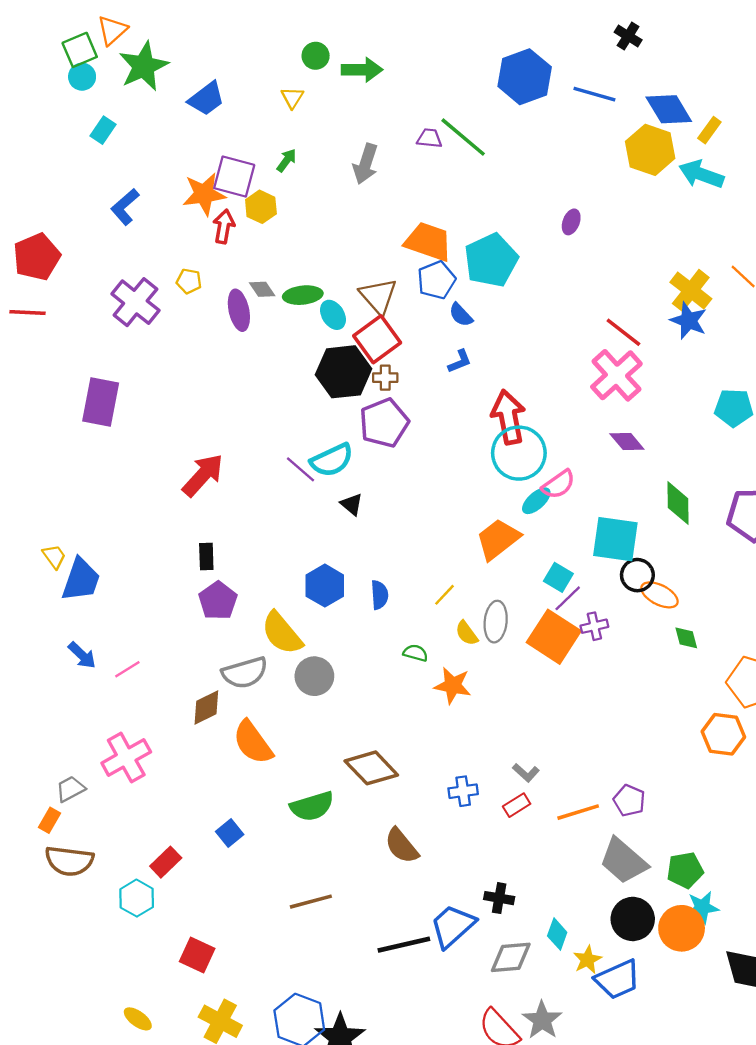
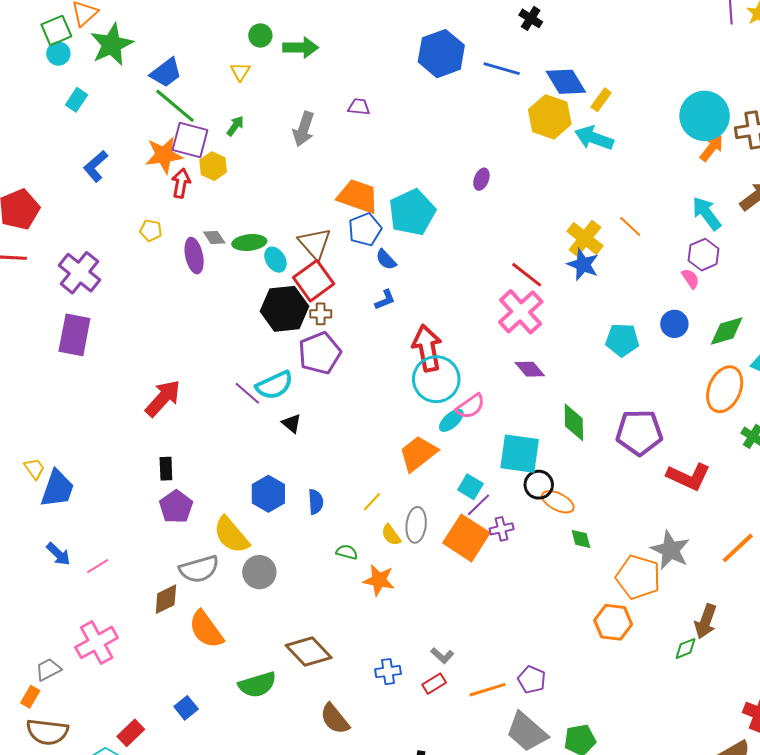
green line: (463, 137) -> (175, 106), moved
purple cross: (135, 302) -> (79, 273), moved

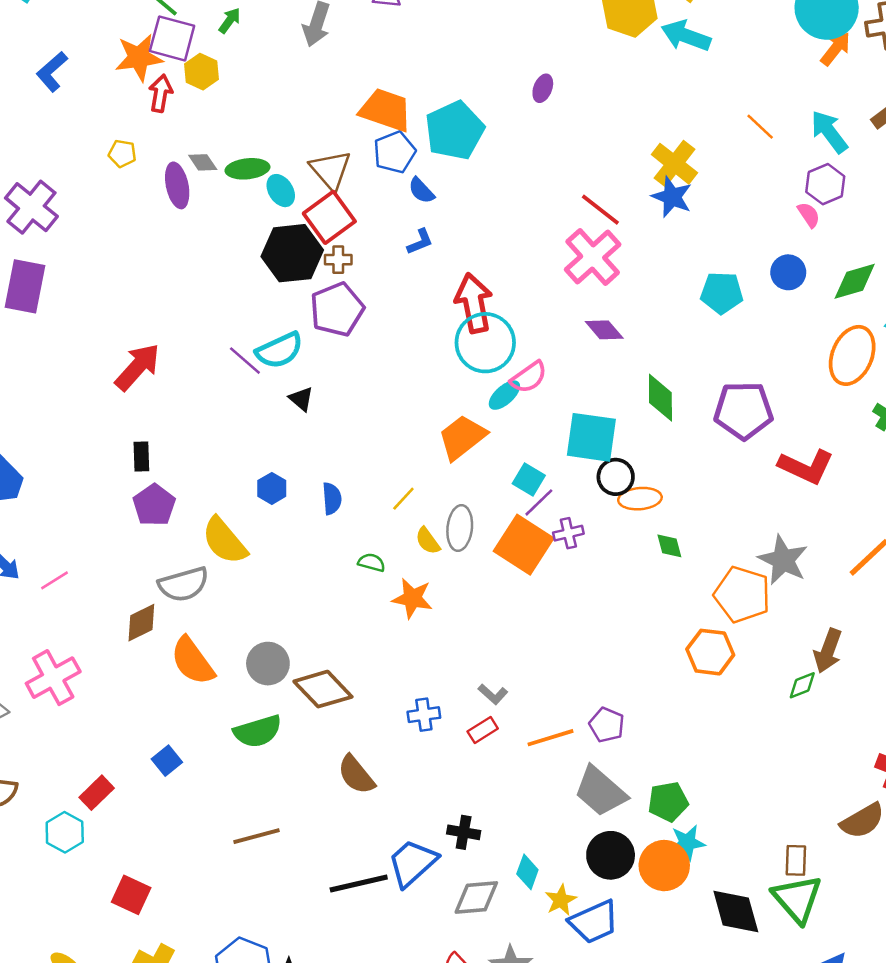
orange line: (630, 226) -> (760, 127), moved
blue hexagon: (268, 494) -> (272, 488), size x0.7
orange ellipse: (558, 502) -> (640, 499), turned -32
gray circle: (259, 572) -> (268, 664), moved

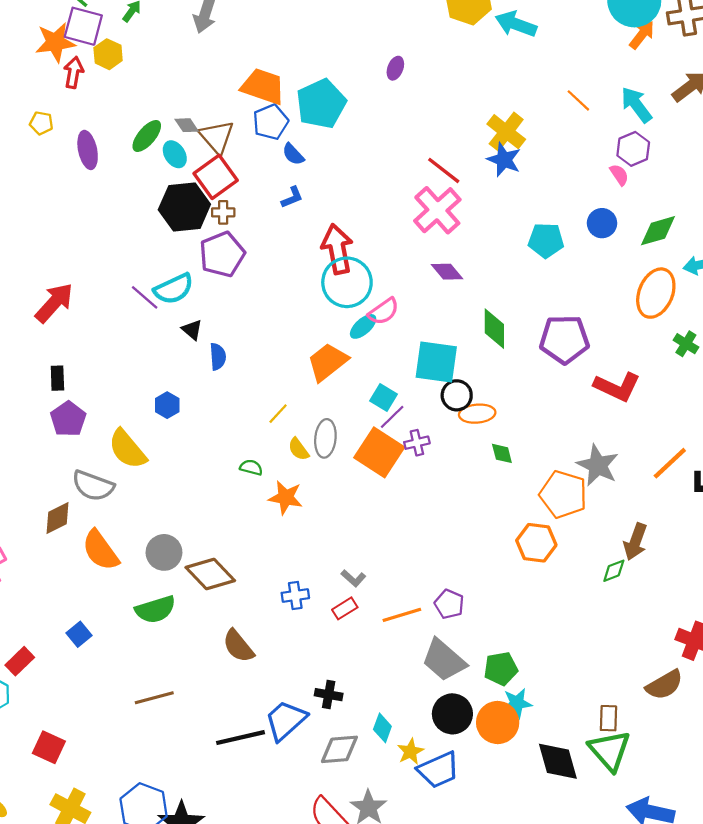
gray diamond: (203, 162) -> (187, 125), moved
green ellipse: (247, 169) -> (147, 136), turned -44
blue semicircle: (332, 499) -> (218, 357), moved
gray semicircle: (184, 584) -> (93, 486), turned 36

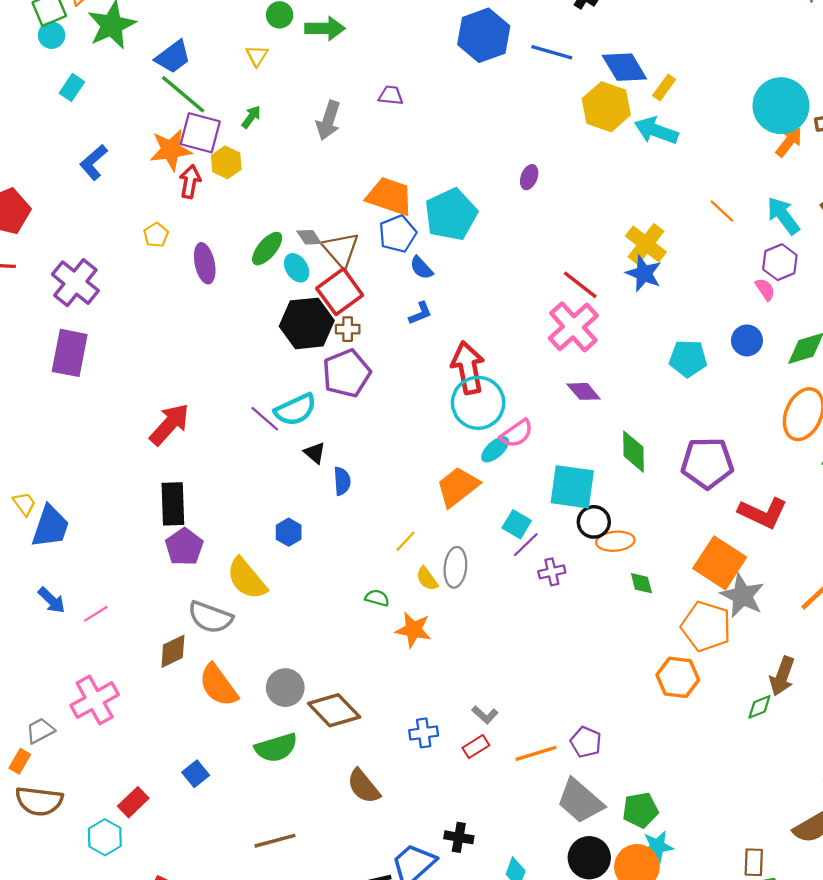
yellow pentagon: (41, 123) -> (156, 235), turned 30
black rectangle: (57, 378) -> (173, 504), size x1.6
orange square: (379, 452) -> (720, 563), moved

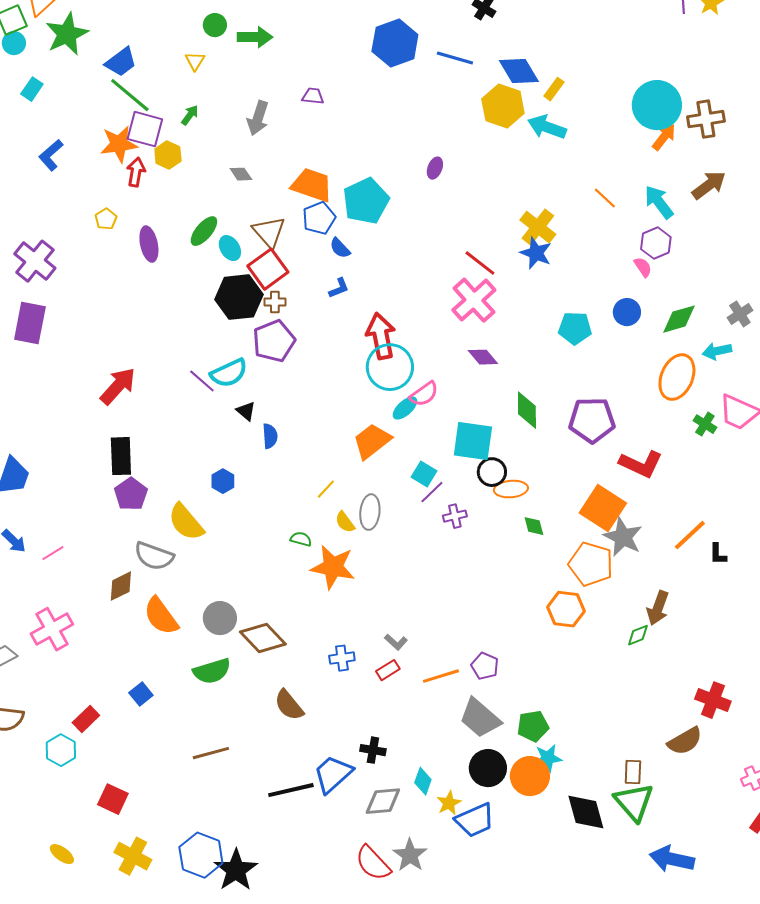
gray diamond: (309, 237) -> (241, 174), moved
orange star: (413, 630) -> (333, 567), size x1.4

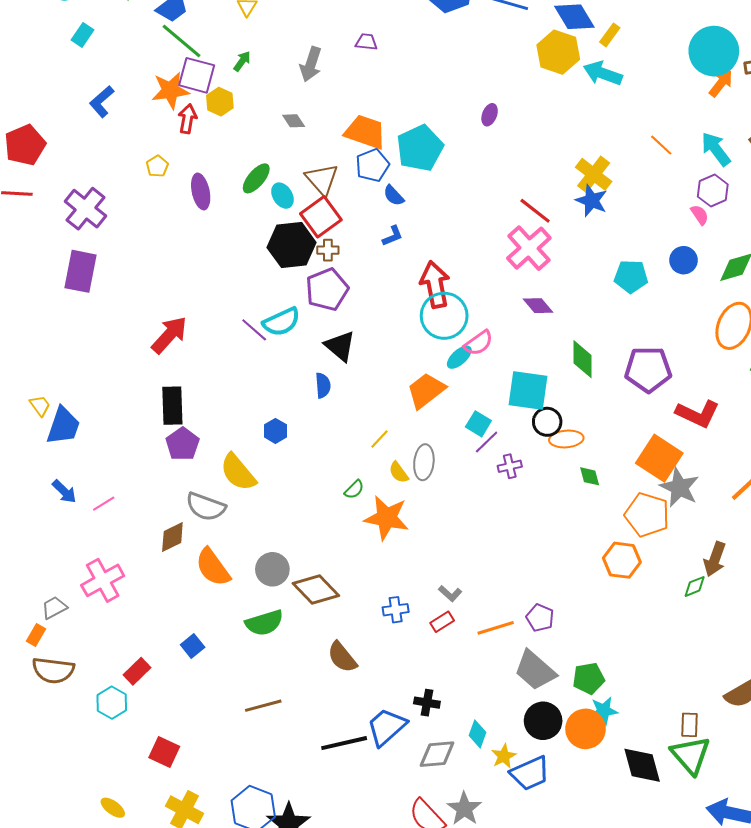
black triangle: (246, 411) -> (340, 346), moved, size x1.6
green semicircle: (301, 539) -> (354, 489), turned 120

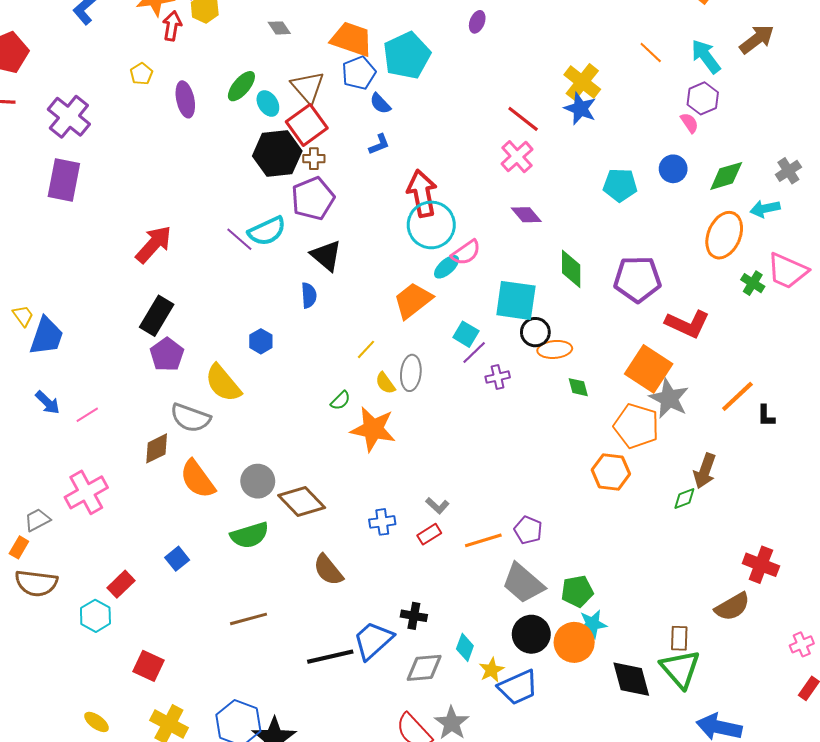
pink cross: (529, 248) -> (517, 157), size x0.7
black rectangle: (172, 406) -> (157, 316), turned 33

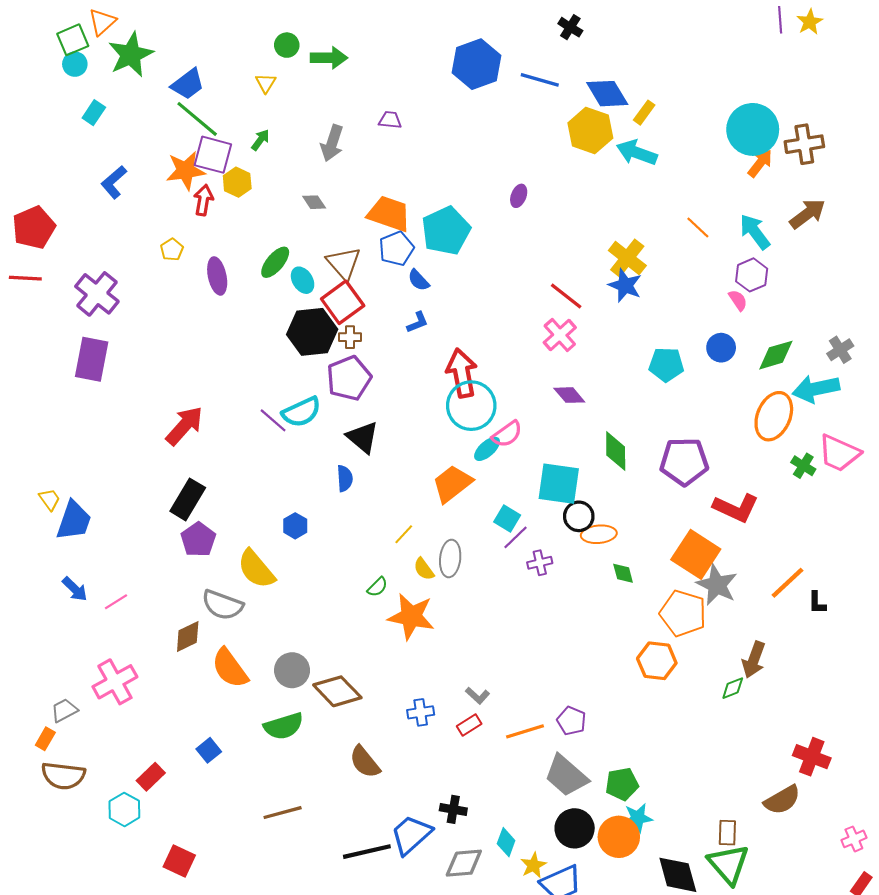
cyan arrow: (765, 209) -> (816, 389), size x1.5

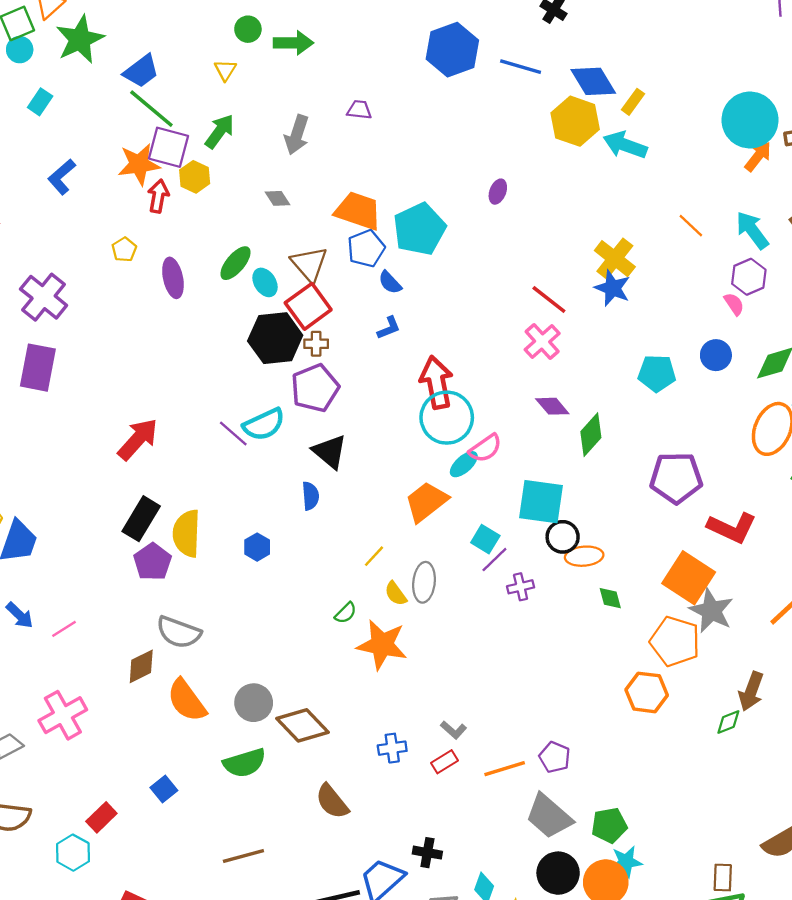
green arrow: (260, 140) -> (220, 131), size x1.5
green diamond: (616, 451) -> (591, 435), moved, turned 42
yellow semicircle: (256, 569) -> (187, 533), moved, turned 42

